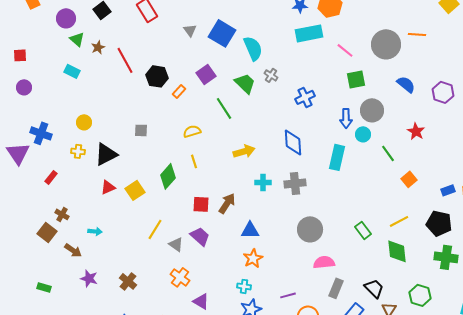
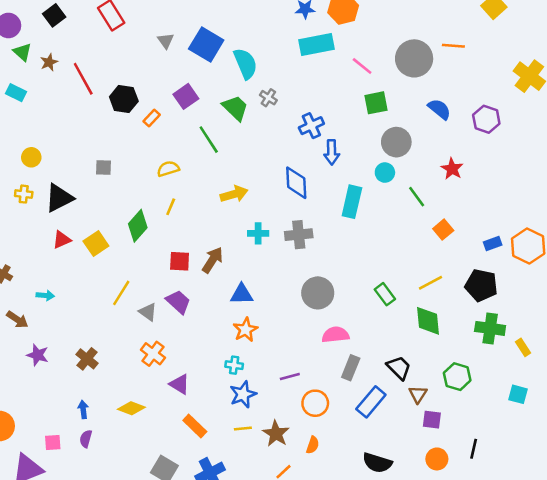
blue arrow: (346, 118) -> (332, 152), moved
yellow line: (194, 161) -> (171, 207), turned 40

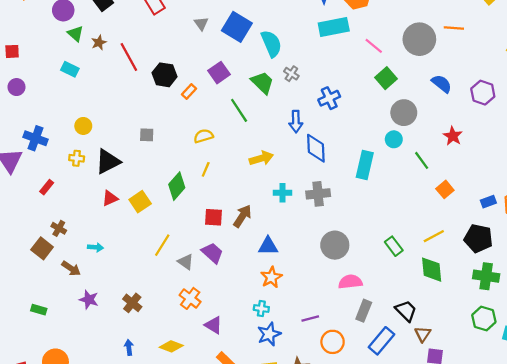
green square: (376, 103) -> (386, 78), turned -30
blue arrow: (332, 152) -> (296, 122), moved
green hexagon: (457, 377) -> (484, 319), moved

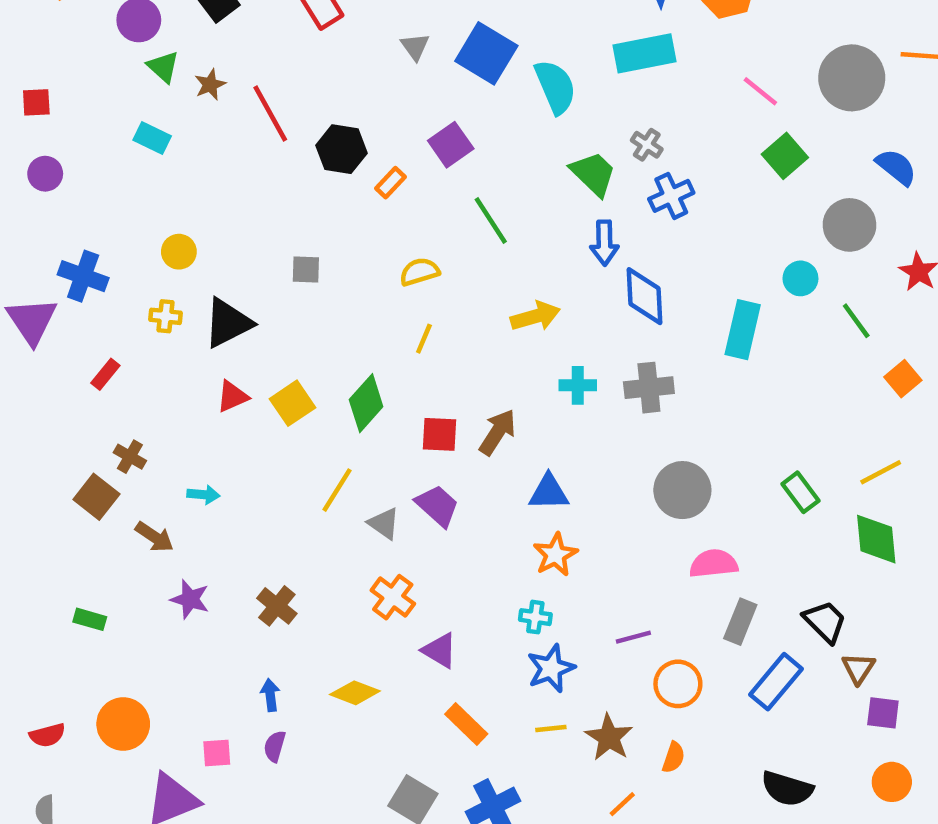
cyan rectangle: (334, 27) -> (645, 53), moved
gray cross: (291, 74) -> (647, 145), moved
green trapezoid: (262, 83) -> (593, 174), moved
gray circle: (404, 113) -> (849, 225), moved
green diamond: (177, 186) -> (366, 403), moved

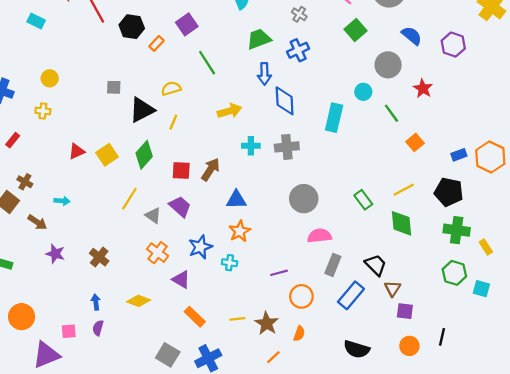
gray cross: (647, 145) -> (299, 14), moved
green trapezoid: (593, 174) -> (259, 39), turned -65
black triangle: (228, 323) -> (142, 110), moved
blue star: (551, 668) -> (200, 247), moved

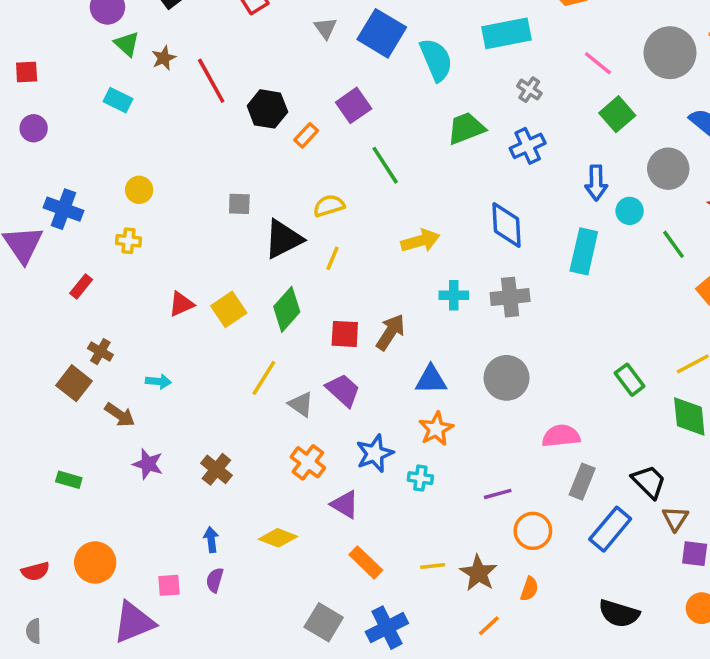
blue arrow: (264, 74) -> (596, 183), moved
gray circle: (304, 199) -> (506, 378), moved

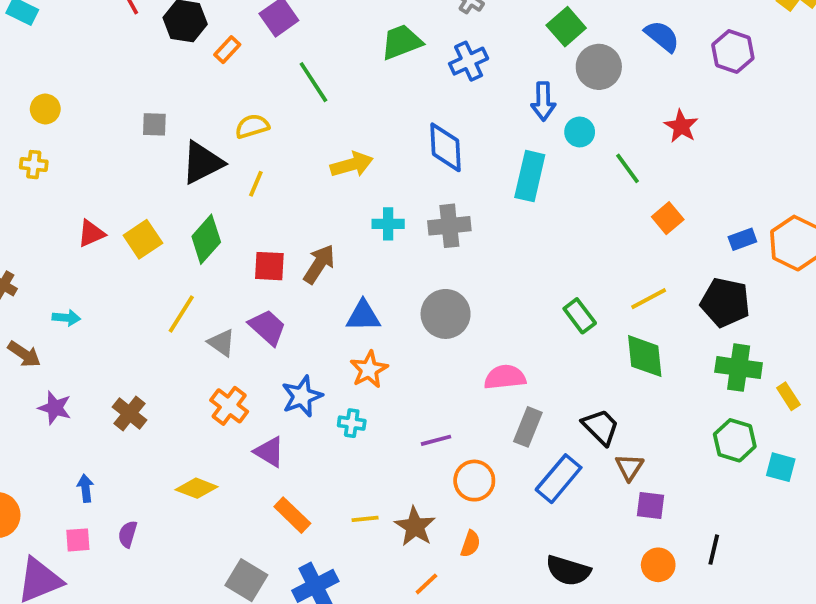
gray circle: (668, 169) -> (599, 67), moved
blue arrow: (211, 540) -> (85, 488), moved

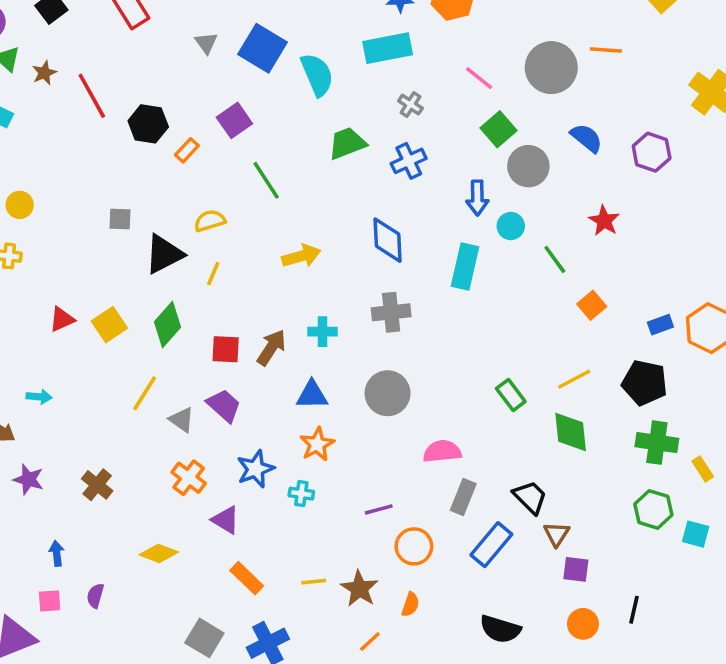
cyan cross: (388, 224) -> (322, 332), moved

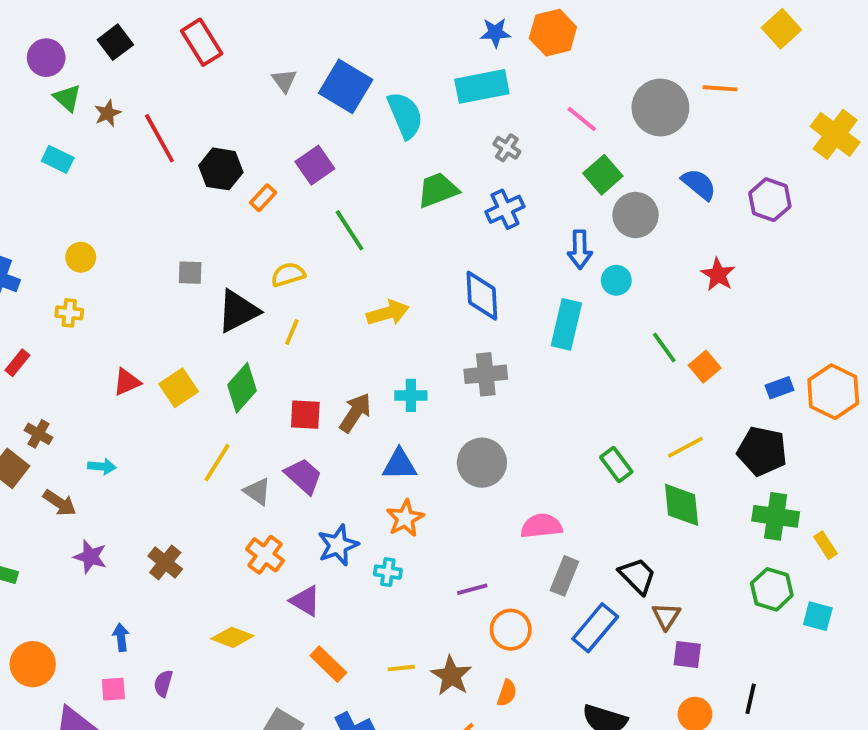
green line: (555, 259) -> (664, 347), moved

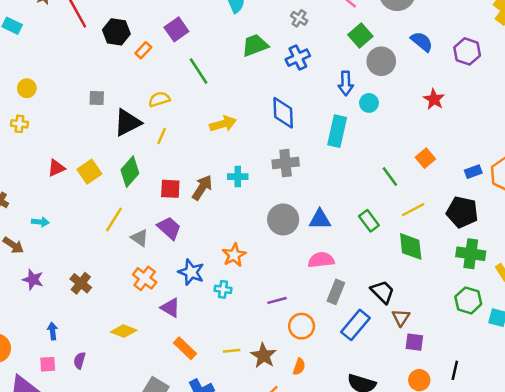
green line: (664, 347) -> (390, 177), moved
blue triangle: (399, 465) -> (320, 219), moved
blue star: (338, 545) -> (191, 272), turned -30

